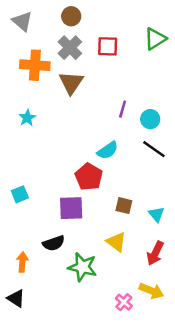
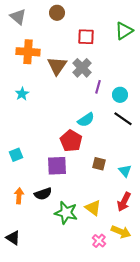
gray cross: (70, 48) -> (82, 68), moved
yellow triangle: (116, 242) -> (93, 208), moved
orange arrow: (22, 262) -> (19, 196), moved

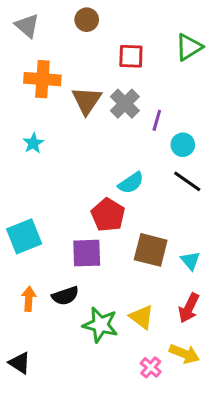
purple line: (98, 87) -> (157, 120), moved
cyan square: (16, 155) -> (24, 236), size x1.6
brown square: (99, 164) -> (151, 250), size x1.6

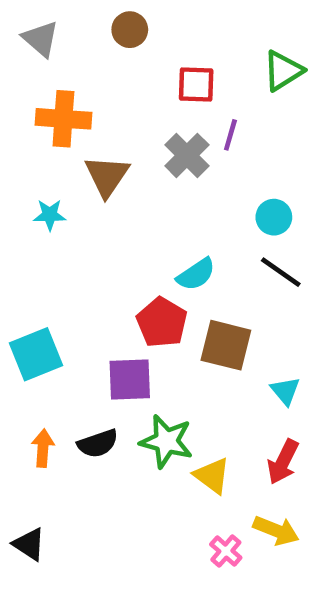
brown triangle: (87, 100) -> (107, 176), moved
purple line: (157, 120) -> (230, 135), moved
cyan star: (33, 143) -> (50, 215), turned 30
brown square: (151, 250) -> (226, 345), moved
green star: (100, 325) -> (166, 441), moved

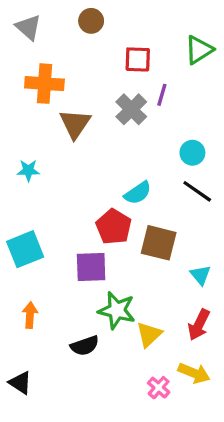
cyan star: (50, 215) -> (28, 170), moved
black semicircle: (98, 444) -> (85, 346), moved
yellow triangle: (212, 476) -> (149, 334), turned 40

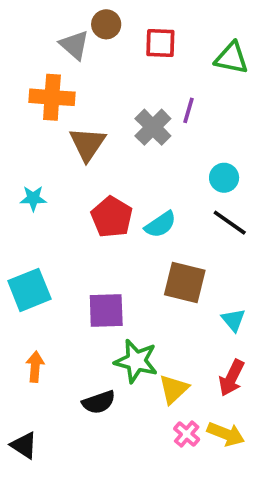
gray triangle: (28, 27) -> (74, 45), moved
green triangle: (199, 50) -> (232, 58), turned 44
red square: (138, 59) -> (160, 43), moved
red pentagon: (114, 227) -> (112, 217), moved
pink cross: (159, 388) -> (187, 434), moved

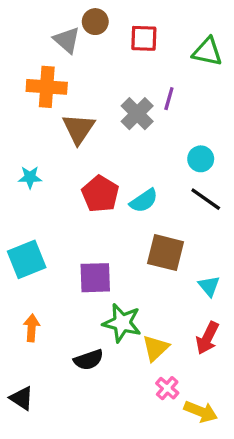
yellow arrow: (226, 434) -> (201, 412), moved

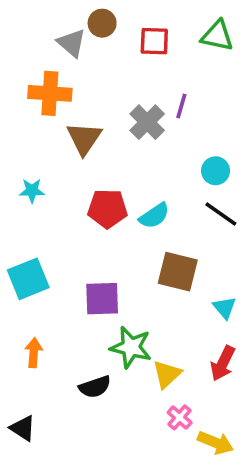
green triangle: (207, 52) -> (217, 36), moved
red pentagon: (100, 194) -> (107, 209), turned -30

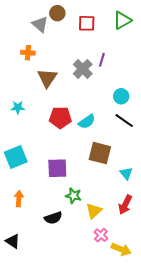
green triangle: (217, 36) -> (122, 20), turned -42
orange cross: (50, 93) -> (28, 53), size x0.6
green star: (131, 347) -> (74, 196), size x0.7

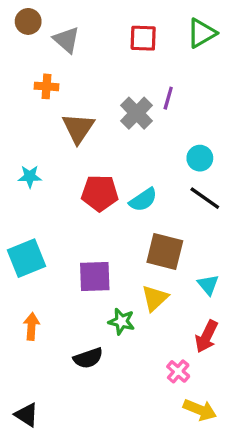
brown circle: (57, 13) -> (28, 21), moved
yellow triangle: (94, 211) -> (155, 298), moved
pink cross: (101, 235) -> (178, 371), moved
black triangle: (13, 241) -> (26, 415), moved

